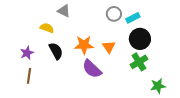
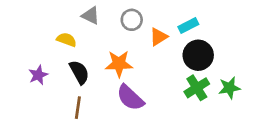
gray circle: (114, 14) -> (132, 20), moved
orange triangle: (109, 47) -> (159, 37), moved, turned 32
brown line: (29, 76) -> (78, 108), moved
green star: (158, 86) -> (229, 88), moved

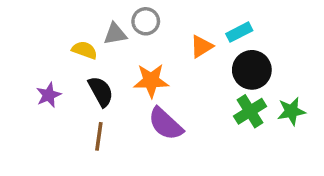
gray triangle: (91, 16) -> (115, 34), moved, turned -36
gray circle: (132, 20) -> (146, 21), moved

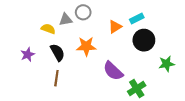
green cross: (250, 111) -> (137, 88), moved
purple semicircle: (165, 124) -> (113, 71), moved

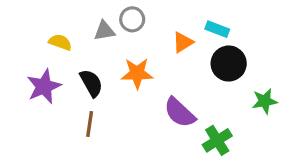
cyan rectangle: (137, 18) -> (217, 29), turned 48
yellow semicircle: (48, 29) -> (60, 42), moved
purple star: (28, 55) -> (44, 86), size x1.5

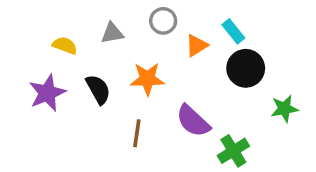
gray circle: (132, 19) -> (163, 21), moved
cyan rectangle: (217, 29) -> (233, 31), turned 30
brown line: (90, 124) -> (137, 133), moved

